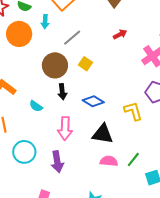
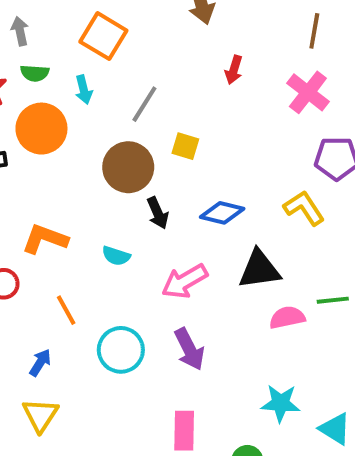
red arrow: (120, 34) -> (234, 70), turned 152
pink arrow: (65, 128) -> (185, 281), turned 75
green line: (133, 160) -> (333, 300), turned 63

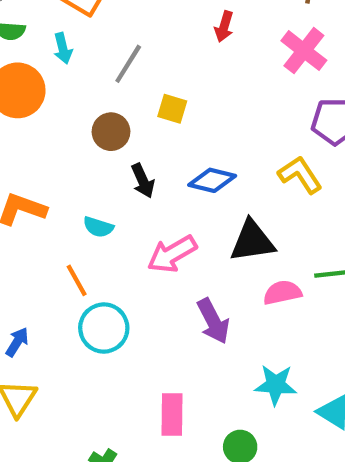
brown circle: (128, 167) -> (111, 132), size x0.7
orange line: (66, 310) -> (77, 280), moved
purple arrow: (189, 349) -> (213, 321), moved

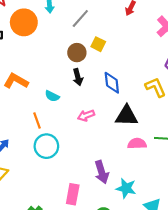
brown circle: (111, 132) -> (77, 53), moved
blue diamond: (212, 180) -> (112, 83), turned 60
pink arrow: (172, 254) -> (86, 116), size x0.7
purple arrow: (213, 321) -> (102, 172), moved

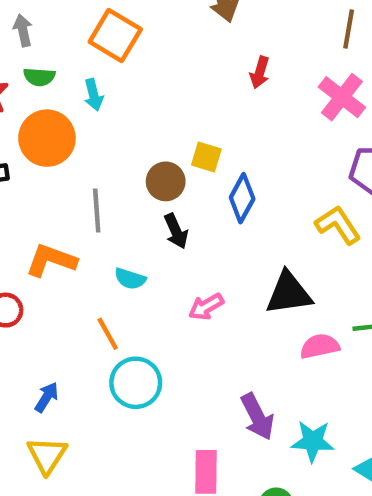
gray line: (80, 18) -> (97, 210), moved, turned -36
blue diamond: (112, 83) -> (242, 198), moved, turned 45

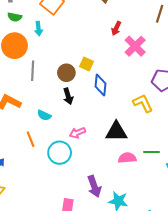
pink cross: (342, 97) -> (135, 46), moved
blue diamond: (242, 198) -> (100, 85), turned -30
gray line: (97, 210) -> (33, 71), moved
cyan circle: (136, 383) -> (60, 153), moved

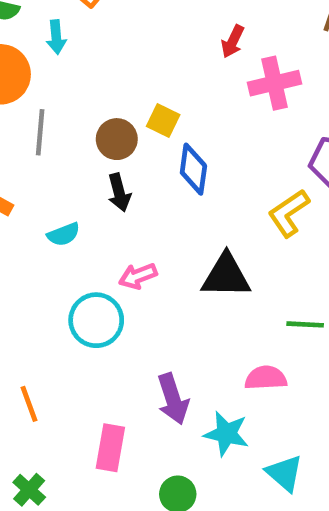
pink cross: (135, 46) -> (275, 83), turned 30
yellow L-shape: (143, 103) -> (289, 213), turned -100
cyan semicircle: (44, 115) -> (64, 234), turned -48
orange line: (31, 139) -> (29, 404), moved
pink semicircle: (127, 158) -> (266, 378), moved

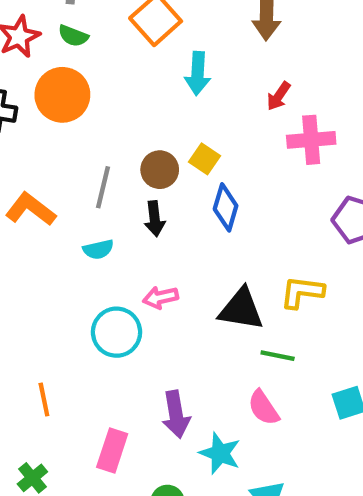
cyan arrow: (56, 37) -> (198, 73), moved, size x1.4
gray line: (40, 132) -> (103, 187), moved
yellow L-shape: (289, 213) -> (302, 292), moved, turned 33
green line: (305, 324) -> (278, 356), moved
pink semicircle: (266, 378) -> (263, 408), turned -129

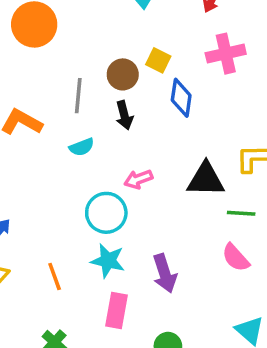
pink cross: (311, 140) -> (226, 54), moved
cyan star: (220, 453) -> (108, 261), moved

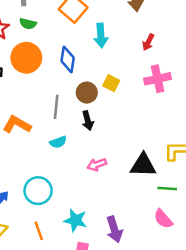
blue diamond: (181, 98) -> (68, 59), moved
cyan circle: (106, 213) -> (38, 191), moved

